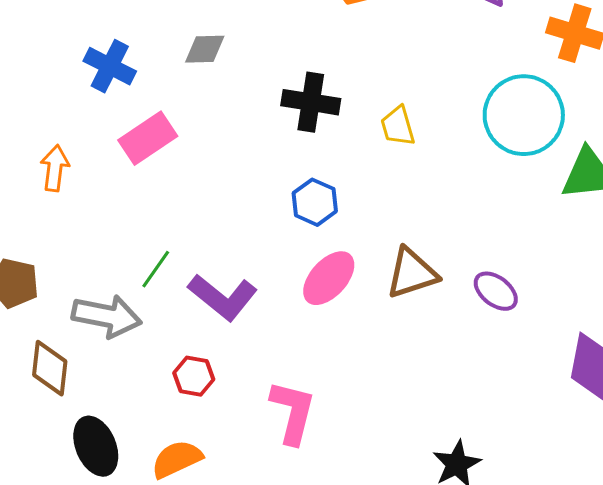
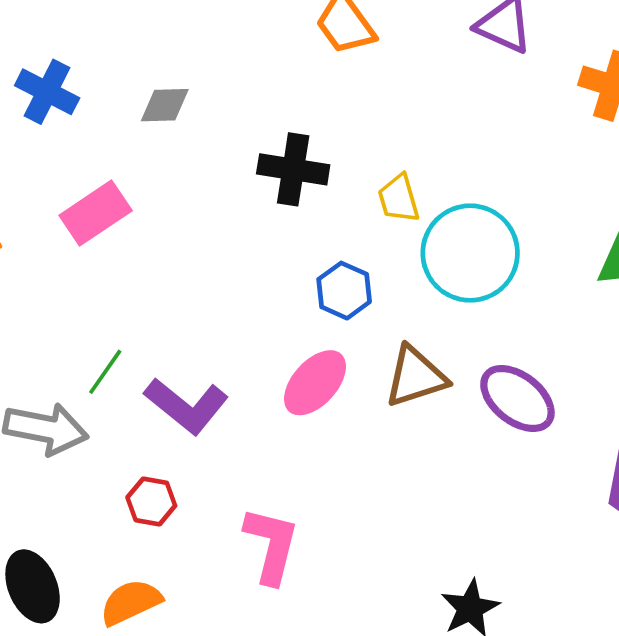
blue cross: (110, 66) -> (47, 92), moved
cyan circle: (524, 115) -> (470, 253), moved
blue hexagon: (315, 202) -> (344, 291), moved
purple ellipse: (496, 291) -> (517, 398), size x1.4

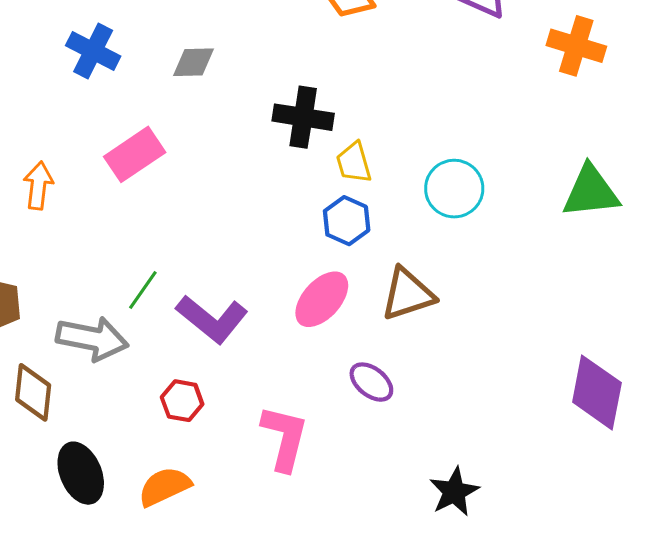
yellow trapezoid: (399, 198) -> (354, 163), moved
cyan circle: (470, 253) -> (454, 189), size x0.7
purple ellipse: (517, 398) -> (371, 382), moved, size x0.7

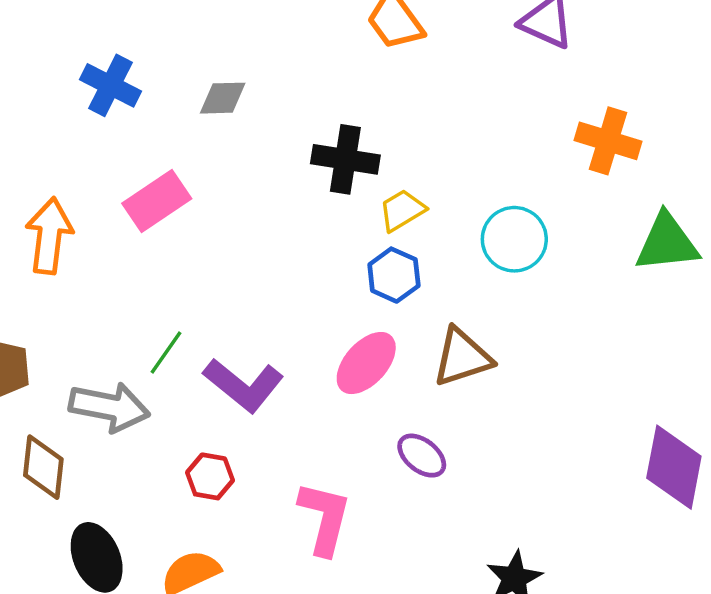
orange cross: (576, 46) -> (608, 141), moved
yellow trapezoid: (354, 163) -> (402, 210), turned 75
orange arrow: (38, 185) -> (49, 236), size x1.4

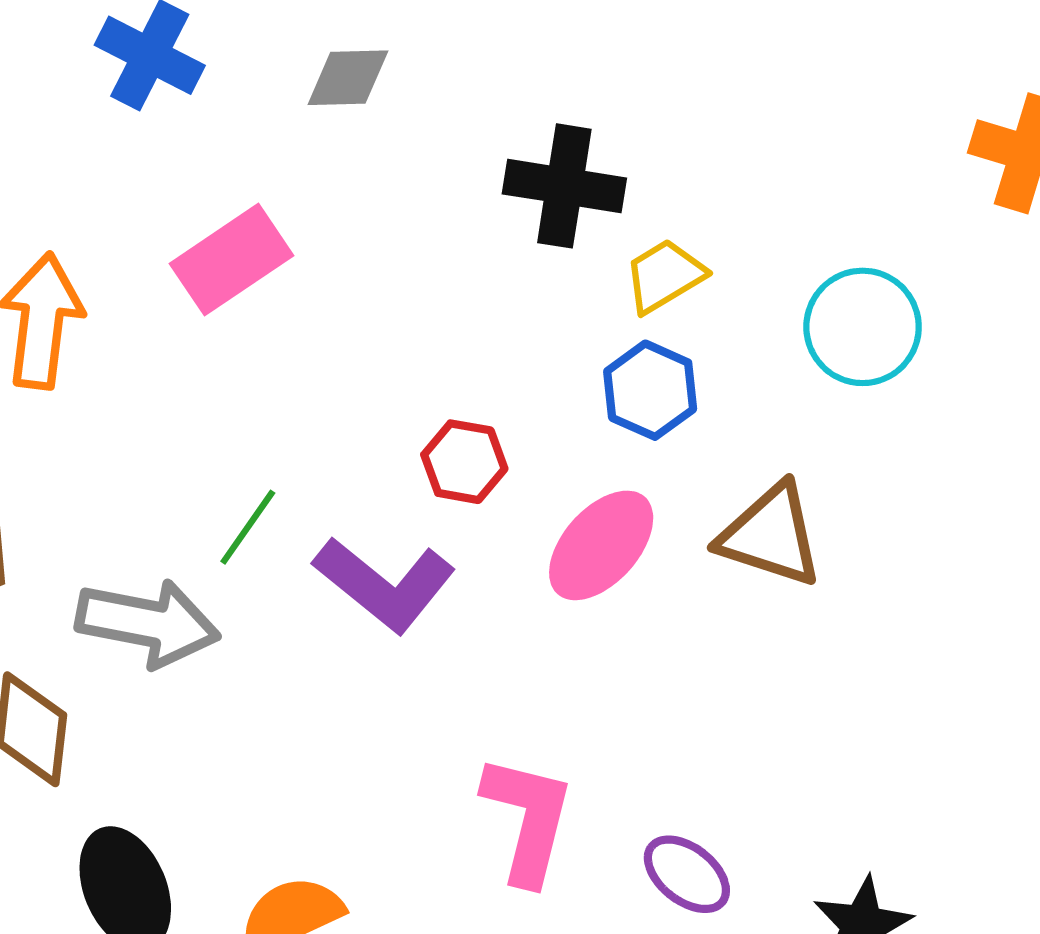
brown triangle: (462, 357) -> (771, 535), turned 36
purple ellipse: (422, 456) -> (687, 874), moved
red hexagon: (210, 476) -> (464, 462), moved

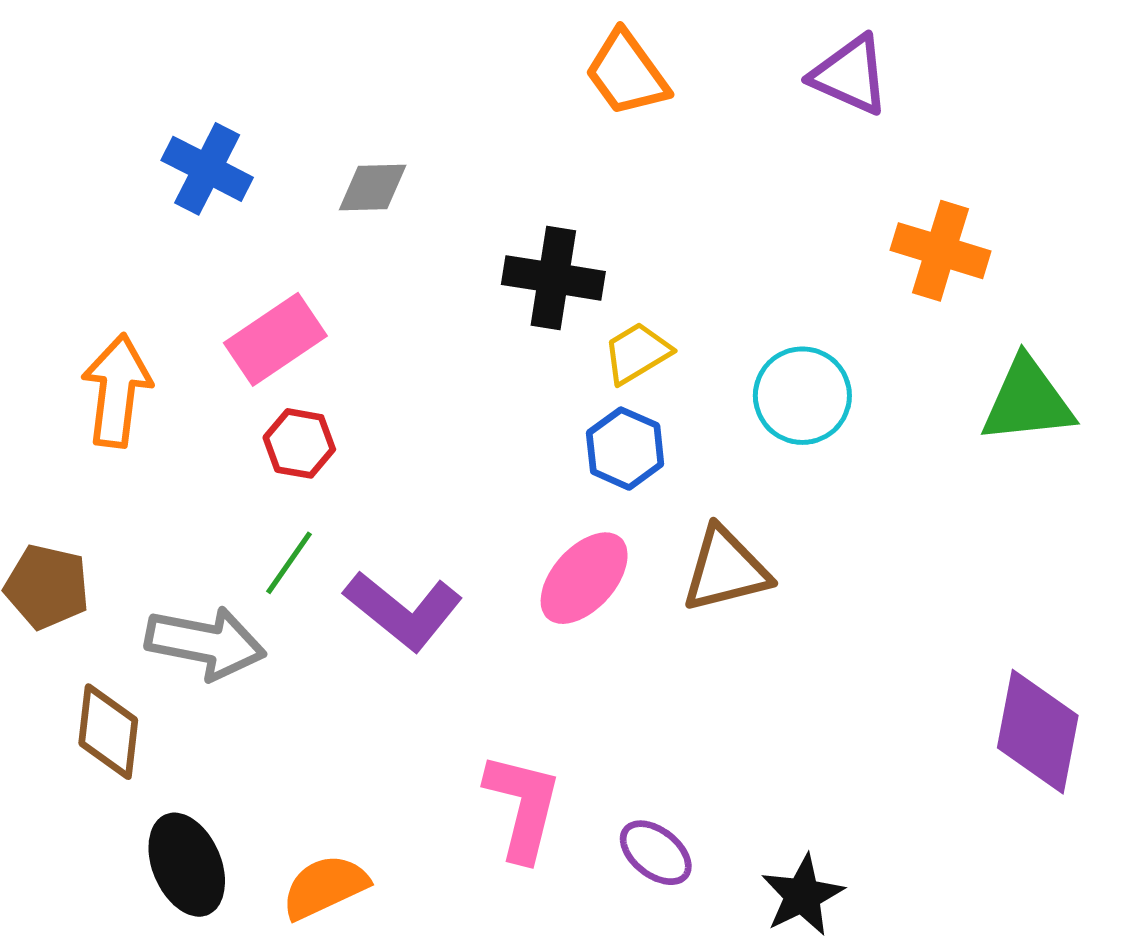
red hexagon: (464, 462) -> (299, 443), moved
brown triangle: (771, 535) -> (726, 570), turned -32

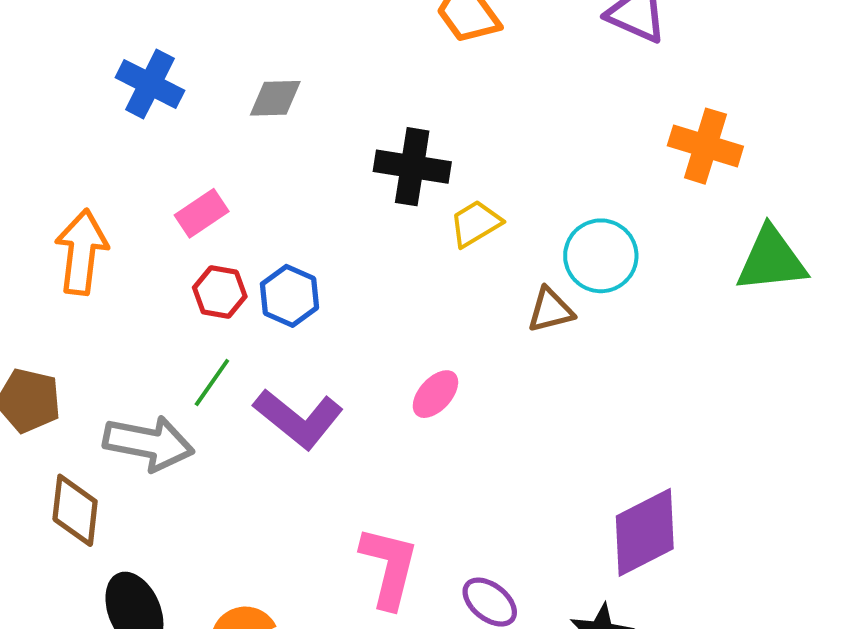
pink rectangle: (275, 339) -> (202, 213), size x0.7
blue hexagon: (625, 449) -> (289, 296), moved
brown triangle: (726, 570) -> (550, 310), moved, size x0.7
pink ellipse: (584, 578) -> (435, 394), size x0.7
purple diamond: (1038, 732) -> (645, 532), moved, turned 52

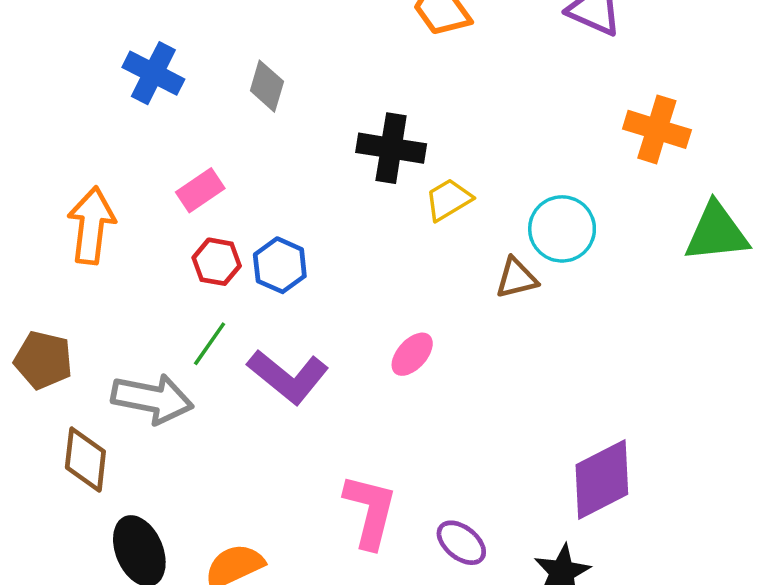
gray diamond: (275, 98) -> (267, 86), turned -72

